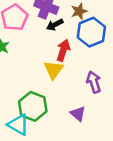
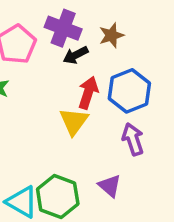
blue hexagon: (91, 32) -> (129, 91), moved
green hexagon: (33, 106) -> (58, 197), moved

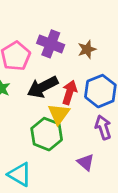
black arrow: (76, 55) -> (43, 87), moved, size x1.6
green hexagon: (58, 197) -> (47, 134), moved

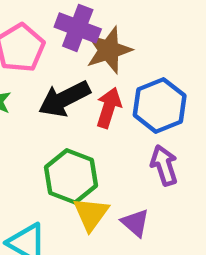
brown star: (87, 49) -> (109, 50), moved, size x1.5
yellow triangle: (59, 114) -> (91, 214), moved

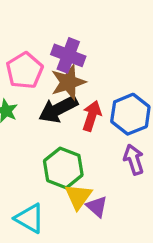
brown star: (109, 50) -> (68, 82), moved
purple triangle: (135, 223) -> (97, 207), moved

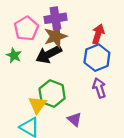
purple cross: (68, 55) -> (55, 18), turned -30
red arrow: (92, 116) -> (98, 34), moved
yellow triangle: (78, 196) -> (37, 105), moved

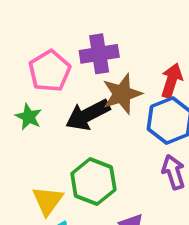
brown star: (55, 36) -> (122, 94), moved
yellow triangle: (37, 105) -> (48, 201), moved

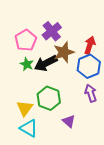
purple cross: (99, 54) -> (52, 31), turned -30
green star: (29, 117) -> (27, 64), moved

